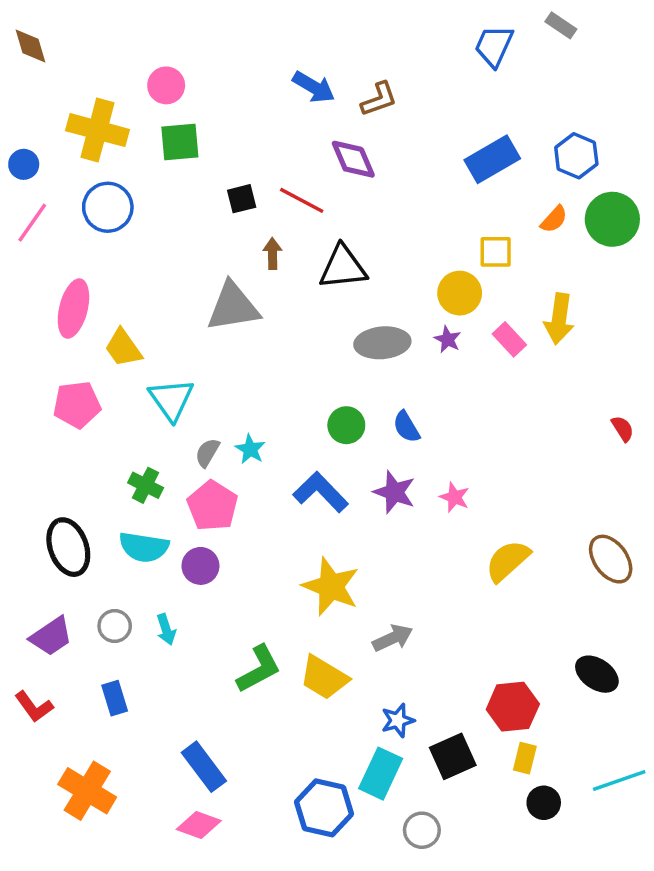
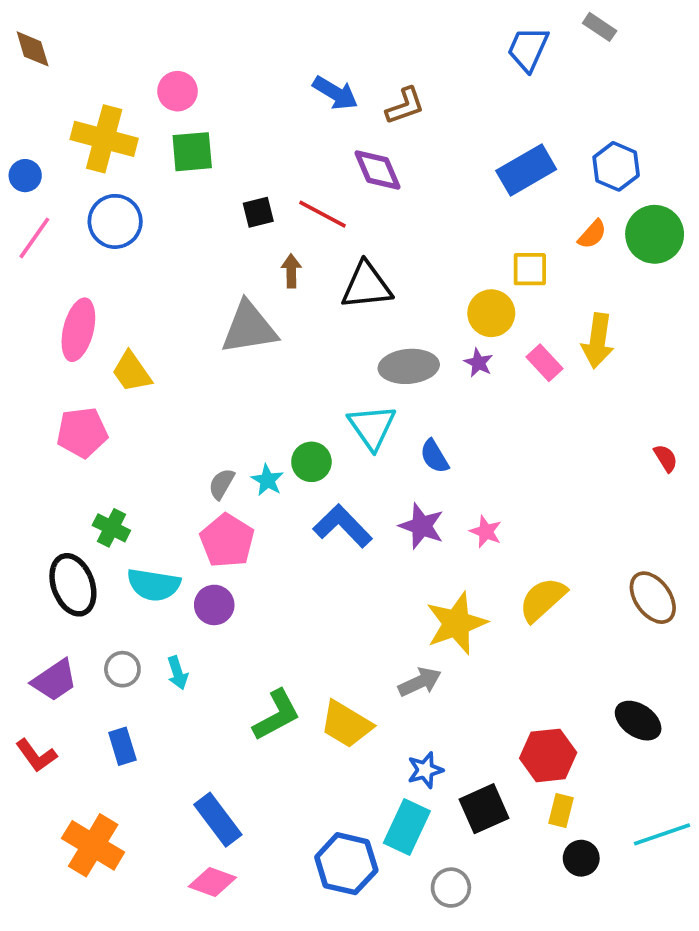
cyan triangle: (171, 399) -> (372, 427), moved
green circle: (346, 425) -> (311, 462), moved
green cross: (146, 485) -> (111, 528), moved
yellow star: (331, 587) -> (456, 623), moved, turned 30

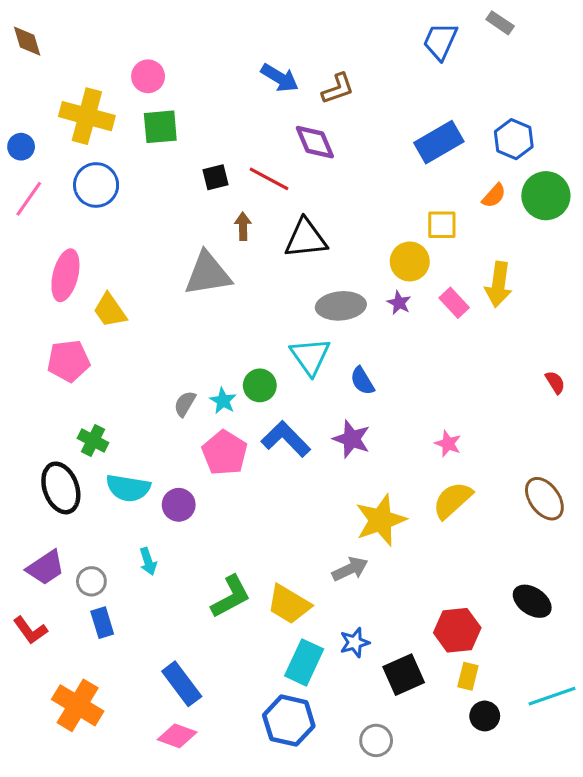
pink star: (486, 532) -> (448, 444), moved
pink pentagon: (227, 541) -> (225, 453), moved
gray circle: (122, 669) -> (91, 581), moved
cyan rectangle: (407, 827) -> (304, 662), moved

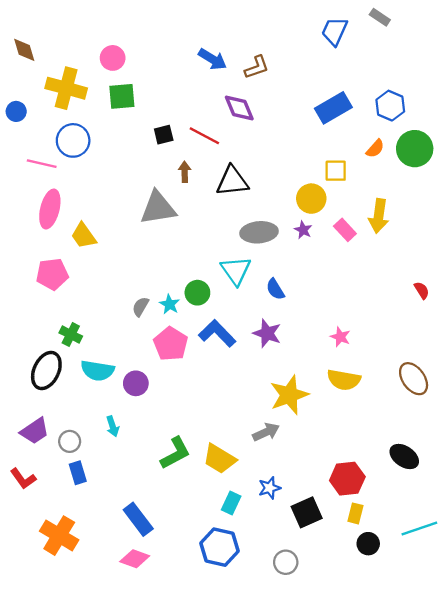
brown diamond: (27, 41) -> (24, 50), moved
pink line: (29, 199) -> (42, 164), moved, turned 68
black ellipse: (61, 488) -> (46, 371), turned 45
yellow semicircle: (453, 500) -> (344, 380), turned -128
cyan rectangle: (304, 662) -> (231, 503), size x0.7

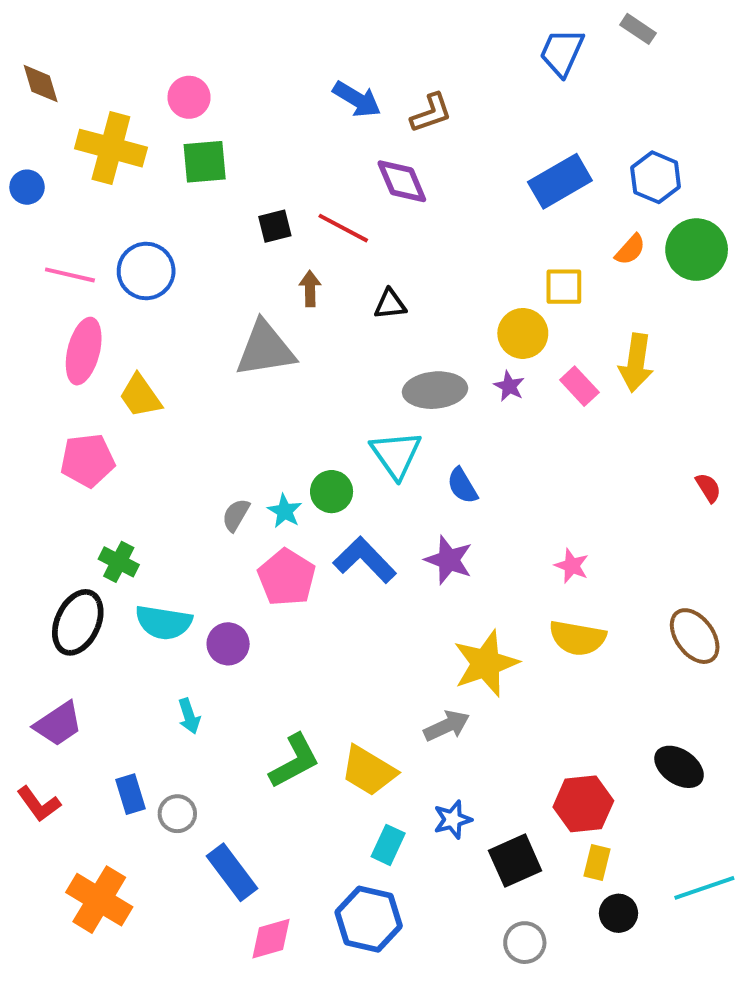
blue circle: (73, 140) -> (146, 271), moved
black triangle: (232, 181) -> (390, 304), size x0.6
gray circle: (70, 441) -> (177, 814), moved
pink diamond: (135, 559) -> (271, 939), moved, turned -36
gray circle: (286, 562) -> (525, 943), moved

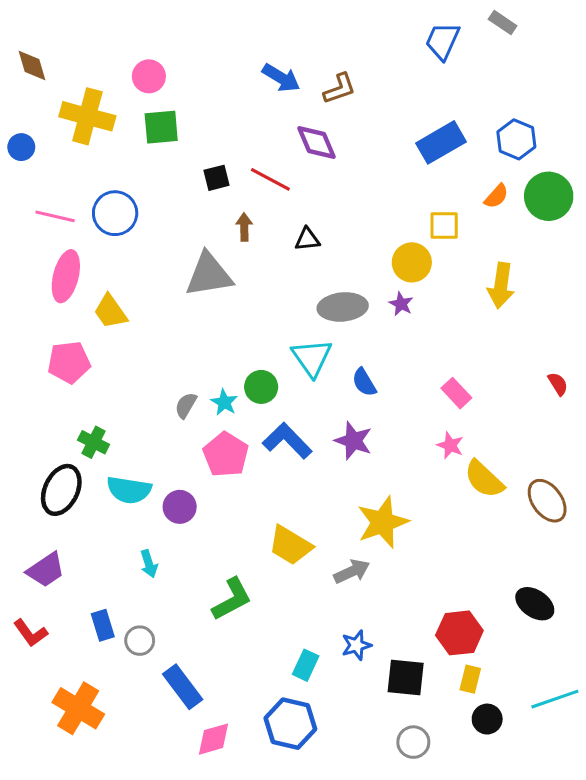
pink rectangle: (579, 386) -> (456, 393), moved
yellow semicircle: (577, 638) -> (484, 479), moved, turned 33
yellow trapezoid: (369, 771) -> (290, 545), moved
black square: (515, 861) -> (406, 678), turned 30

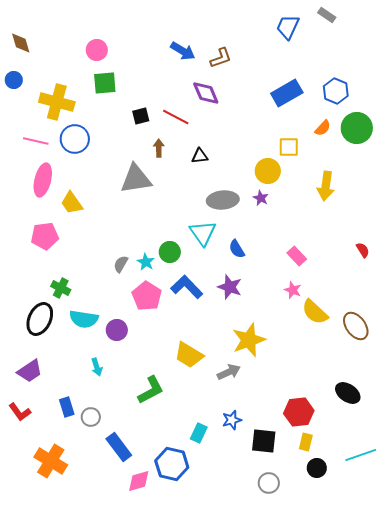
yellow cross: (87, 116) -> (57, 102), moved
blue circle: (21, 147) -> (14, 80), moved
blue hexagon: (290, 724) -> (172, 464), moved

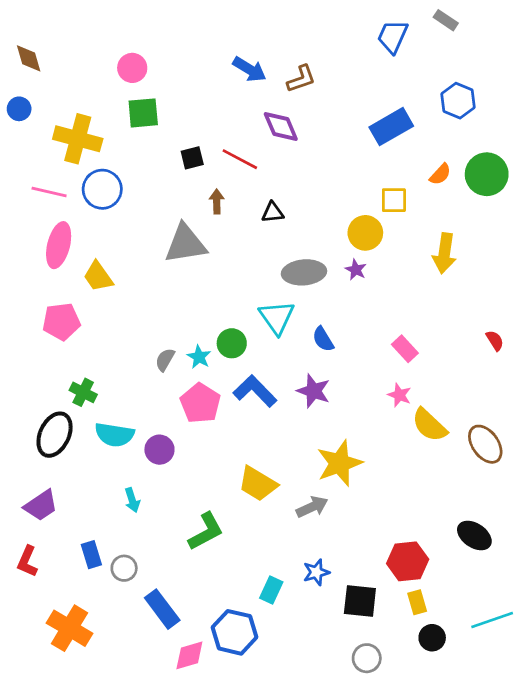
blue hexagon: (336, 91) -> (458, 101), moved
red L-shape: (20, 412) -> (27, 561), turned 60
yellow rectangle: (306, 442) -> (417, 602), turned -30

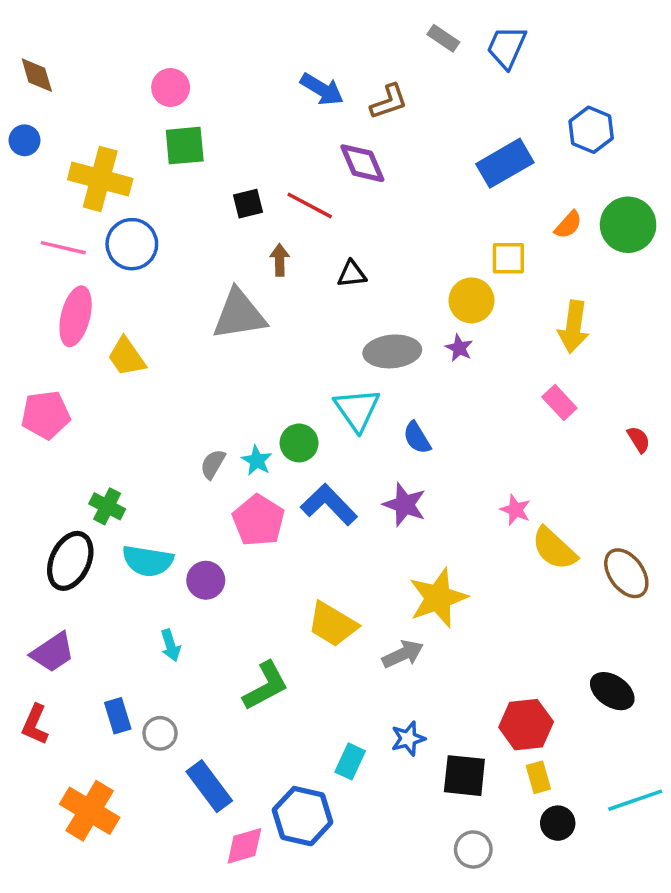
gray rectangle: (446, 20) -> (443, 38), moved
pink pentagon: (61, 321) -> (46, 415), moved
pink rectangle: (405, 349) -> (559, 403), moved

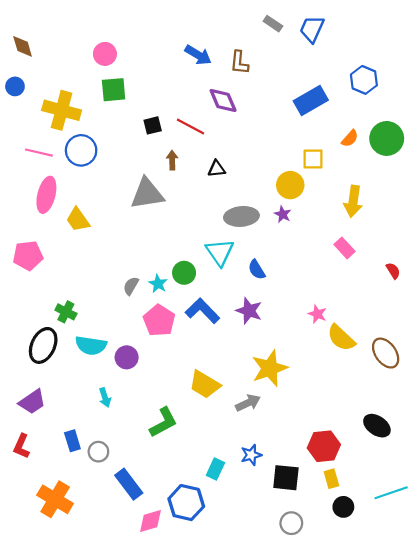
brown L-shape: (389, 102) -> (239, 63), turned 115

